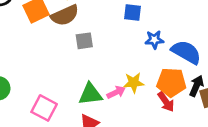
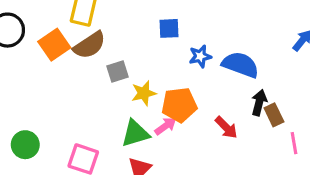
orange pentagon: (171, 82) -> (179, 105), moved
yellow star: (134, 83) -> (144, 93), moved

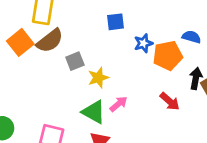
blue semicircle: (240, 65) -> (191, 37), moved, size x0.6
orange pentagon: (179, 105) -> (168, 56), moved
green triangle: (135, 133) -> (94, 112), turned 50

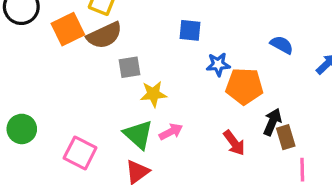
blue semicircle: (191, 37) -> (282, 45), moved

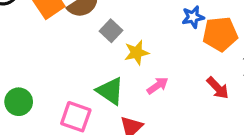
gray square: (129, 67) -> (111, 31), turned -30
green triangle: (138, 135) -> (110, 91), moved

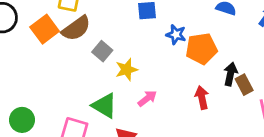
blue star: (193, 17) -> (176, 35), turned 30
red arrow: (218, 88) -> (202, 98), turned -145

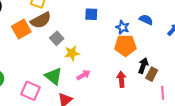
orange square: (45, 29) -> (21, 29), moved
blue star: (176, 35) -> (123, 27), moved
brown rectangle: (244, 85) -> (152, 74), turned 48

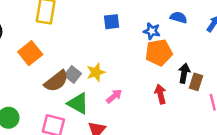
brown semicircle: (41, 20) -> (56, 81), moved
gray square: (57, 38) -> (73, 75), moved

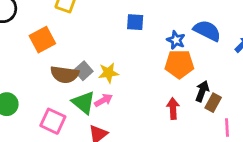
blue semicircle: (179, 17) -> (207, 31), size x1.5
brown semicircle: (56, 81) -> (65, 75), turned 35
pink arrow: (114, 96) -> (104, 100), moved

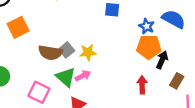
orange square: (42, 40) -> (18, 27), moved
black arrow: (202, 91) -> (162, 60), moved

